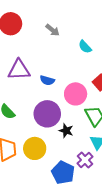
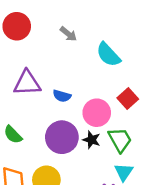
cyan semicircle: (85, 47) -> (108, 55), size x1.5
black star: (66, 131) -> (92, 140), moved

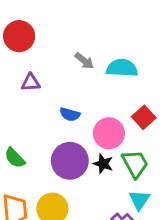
gray arrow: (68, 34) -> (84, 61), moved
cyan semicircle: (108, 55) -> (122, 68), turned 136
purple triangle: (27, 83) -> (31, 83), moved, size x0.6

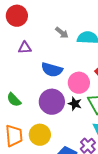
blue semicircle: (70, 114) -> (52, 70), size x1.5

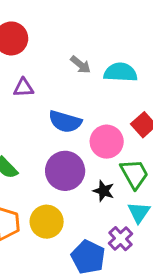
black star: (75, 104) -> (104, 191), moved

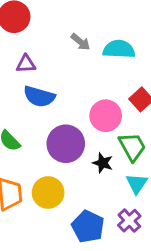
blue semicircle: (65, 122) -> (39, 96), moved
purple cross: (120, 239) -> (129, 221), moved

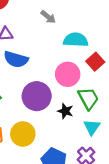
cyan semicircle: (119, 49) -> (76, 40), moved

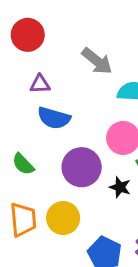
gray arrow: (48, 17) -> (97, 61), size x1.5

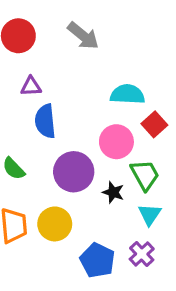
gray arrow: (97, 61) -> (83, 36), moved
blue semicircle: (54, 118) -> (45, 121), turned 68

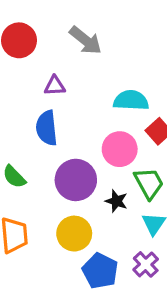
purple triangle: (31, 86) -> (55, 86), moved
yellow circle: (55, 224) -> (74, 234), moved

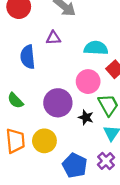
purple triangle: (55, 86) -> (53, 38), moved
blue semicircle: (47, 128) -> (28, 57), moved
yellow circle: (74, 234) -> (44, 141), moved

